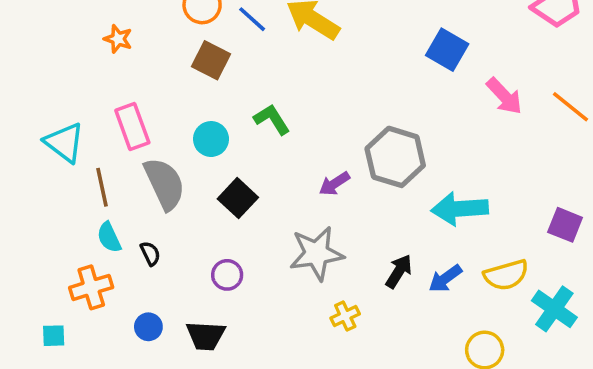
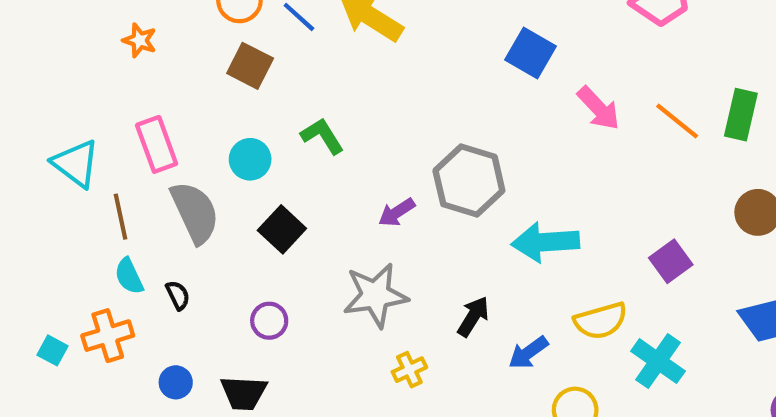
purple square: (565, 225) -> (671, 261), turned 32
blue arrow: (445, 278) -> (528, 353), moved
cyan square: (54, 336) -> (52, 350), moved, turned 30

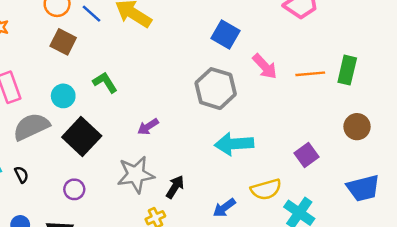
orange line: (677, 121) -> (310, 74), turned -44
gray hexagon: (469, 181) -> (216, 89), moved
gray semicircle: (195, 212) -> (31, 127), turned -90
black square: (282, 229) -> (82, 137), size x1.4
black arrow: (473, 316) -> (175, 187), moved

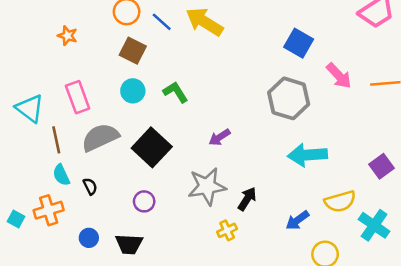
cyan circle: (63, 96) -> (133, 91), moved

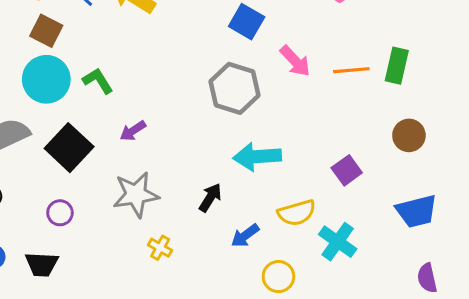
cyan circle: (133, 91) -> (46, 79), size x1.6
purple arrow: (220, 137) -> (133, 131), moved
black arrow: (247, 199) -> (210, 198), moved
yellow cross: (227, 230) -> (160, 248), turned -36

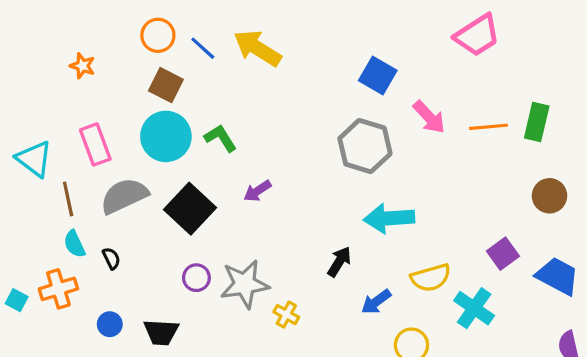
purple square: (347, 170) -> (503, 254), moved
gray star: (136, 195) -> (245, 284), moved
blue trapezoid: (417, 211) -> (558, 276), turned -138
purple circle: (60, 213) -> (196, 278), moved

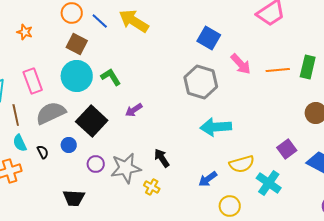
black arrow: (339, 262) -> (162, 158), moved, turned -66
blue circle: (110, 324) -> (69, 145), moved

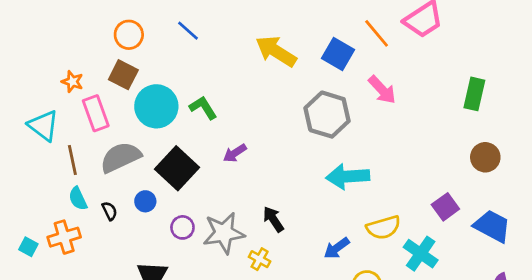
orange circle: (72, 13) -> (129, 35), moved
yellow arrow: (134, 21) -> (276, 51), moved
orange star: (25, 32) -> (72, 82), moved
brown square: (77, 44) -> (123, 75), moved
orange line: (278, 70) -> (377, 33), moved, turned 55

